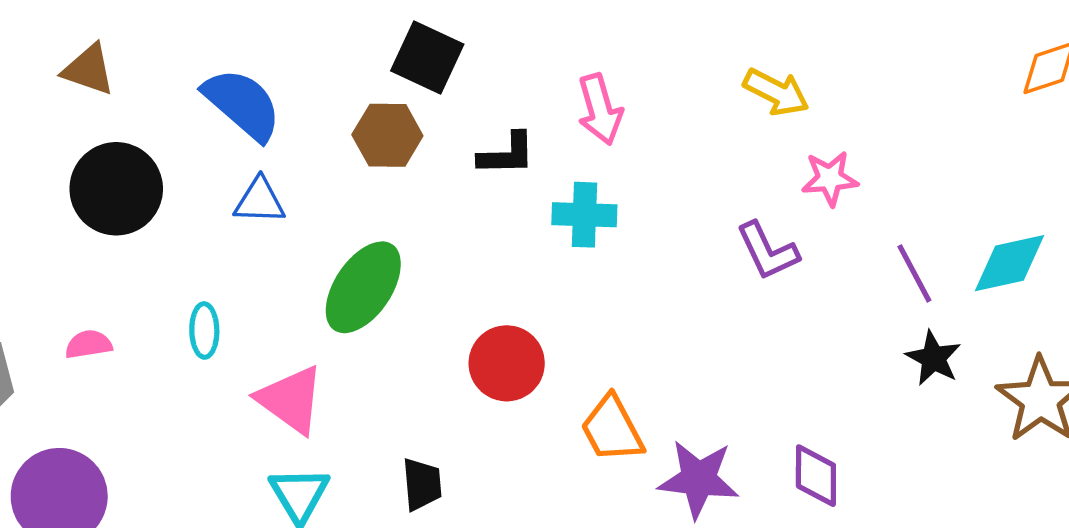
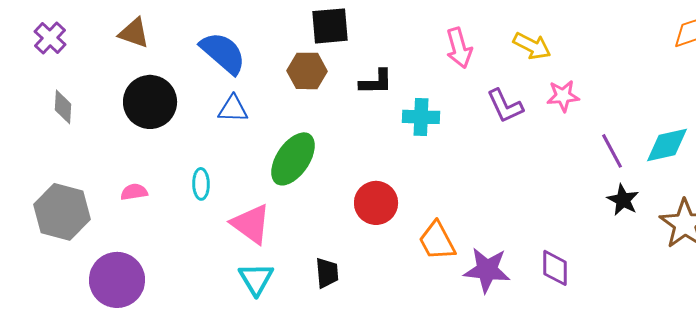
black square: (427, 57) -> (330, 26), turned -30
pink arrow: (600, 109) -> (459, 48), moved
purple L-shape: (768, 251) -> (505, 106), moved

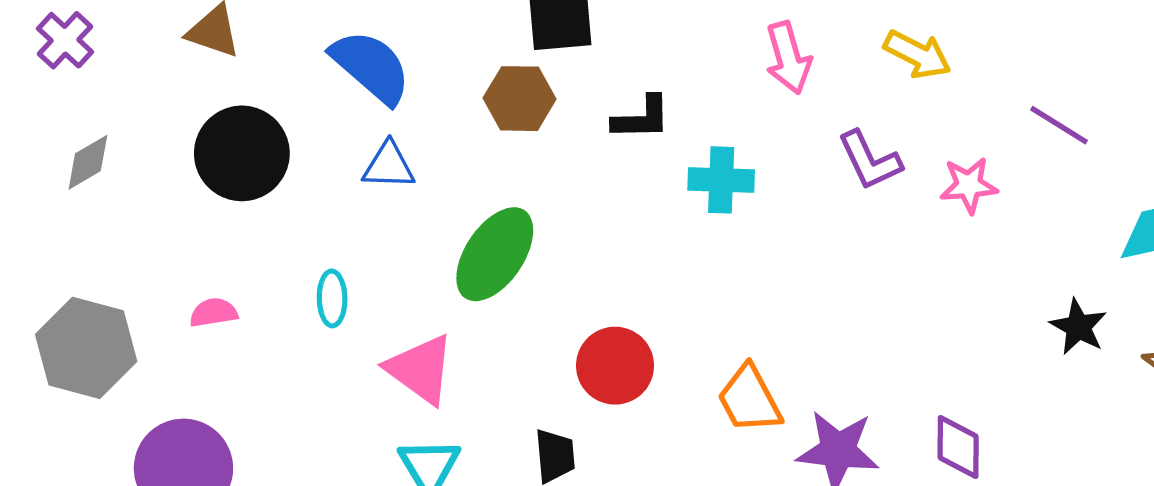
pink star: (563, 96) -> (969, 185), moved
gray diamond: (63, 107) -> (88, 162), turned 56
purple line: (612, 151) -> (1059, 125), moved, turned -30
red circle: (376, 203) -> (615, 366), moved

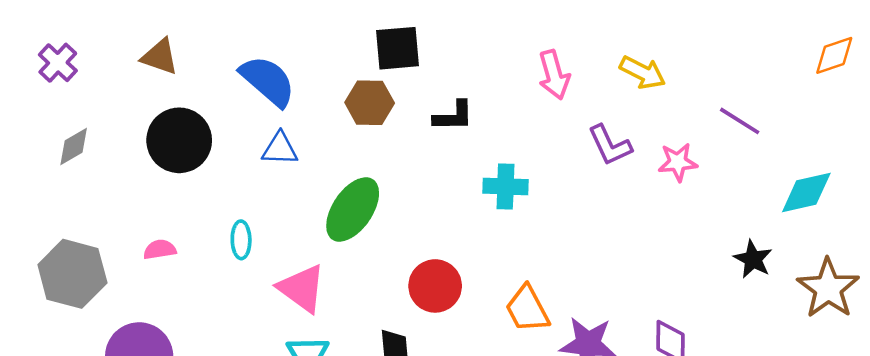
cyan cross: (721, 180) -> (505, 186), moved

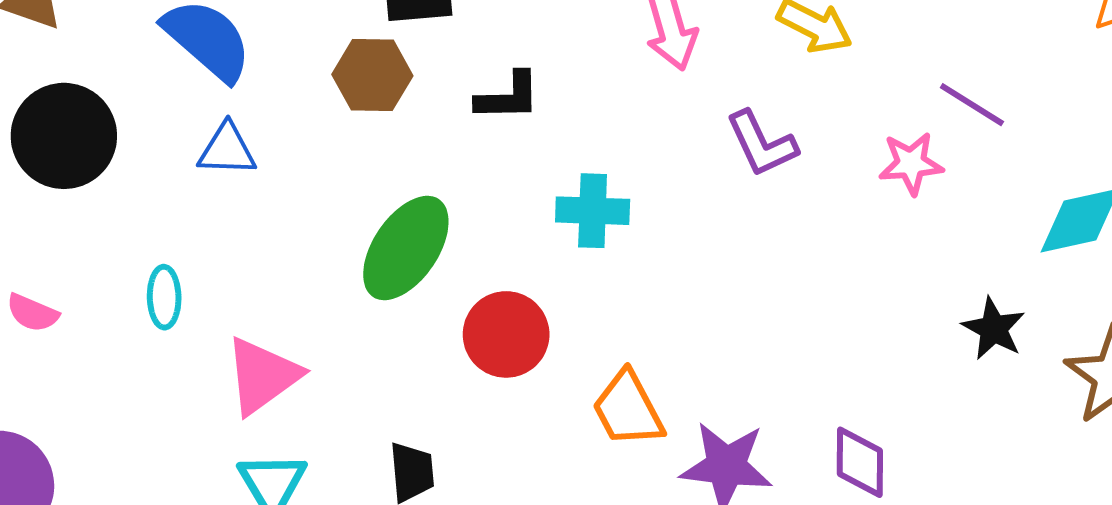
pink star: (678, 162) -> (911, 163), moved
green ellipse: (353, 209) -> (406, 248), moved
pink semicircle: (160, 250) -> (32, 313), turned -148
red circle: (435, 286) -> (506, 334), moved
pink triangle: (302, 288) -> (262, 376), turned 48

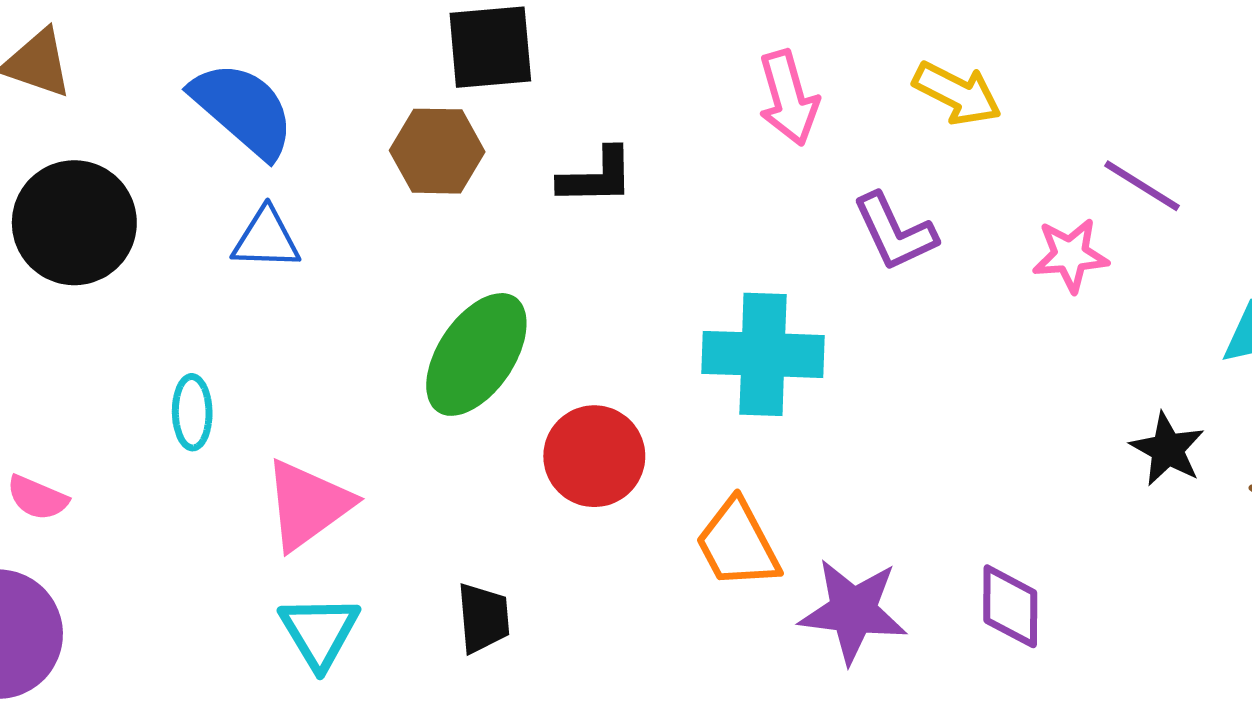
cyan cross: (593, 211) -> (763, 354), moved, size x1.4
pink semicircle: (32, 313) -> (37, 498), moved

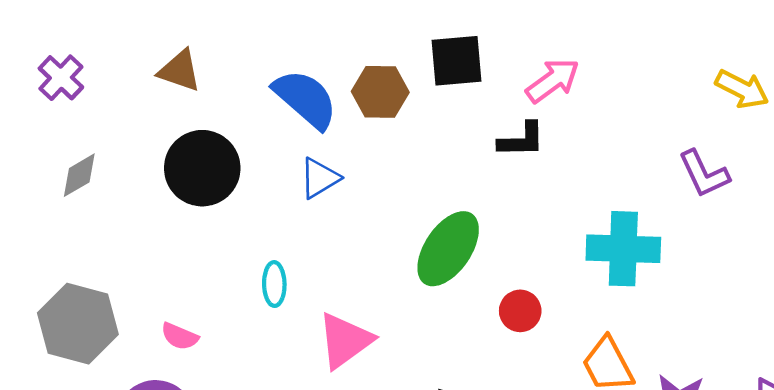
pink arrow: (788, 98) -> (553, 81), moved, turned -110
brown hexagon: (437, 151) -> (380, 92), moved
blue triangle: (266, 239) -> (320, 178), turned -33
red circle: (594, 456) -> (520, 311), size x0.7

